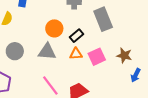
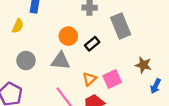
orange triangle: (76, 54) -> (89, 79), moved, turned -40
pink square: (97, 57) -> (112, 79), moved

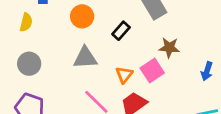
orange circle: (68, 36) -> (82, 16), moved
gray circle: (26, 61) -> (29, 64), moved
brown star: (143, 65) -> (169, 48), moved

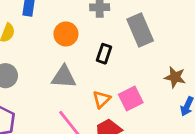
black rectangle: (121, 31) -> (104, 54), turned -30
brown star: (169, 48) -> (175, 77), moved

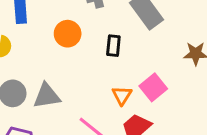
gray triangle: (64, 77) -> (47, 96), moved

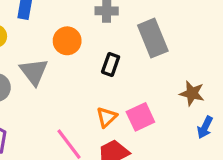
gray triangle: (47, 96) -> (34, 72), moved, turned 48

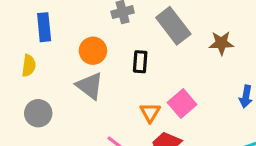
gray triangle: (34, 72) -> (90, 86), moved
brown star: (192, 93) -> (221, 43), moved

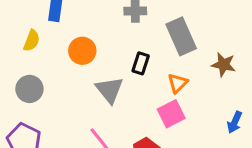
orange circle: (93, 51) -> (82, 51), moved
gray triangle: (90, 86) -> (109, 90), moved
orange triangle: (150, 112) -> (178, 83), moved

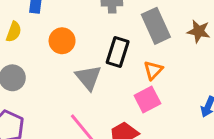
black rectangle: (141, 63) -> (118, 52), size x1.4
brown star: (224, 65) -> (199, 31), moved

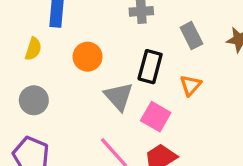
gray rectangle: (156, 26) -> (191, 36), size x0.7
pink square: (147, 100) -> (156, 117), moved, turned -30

